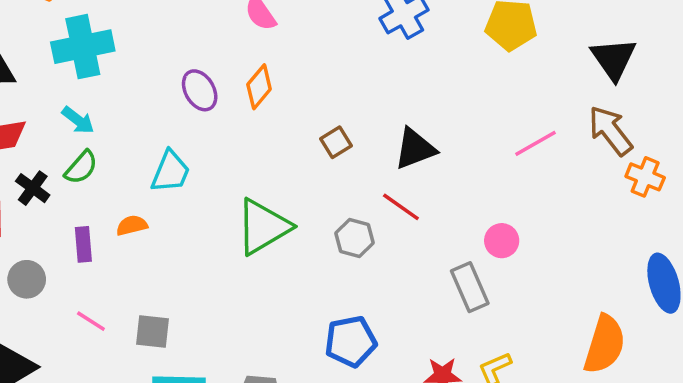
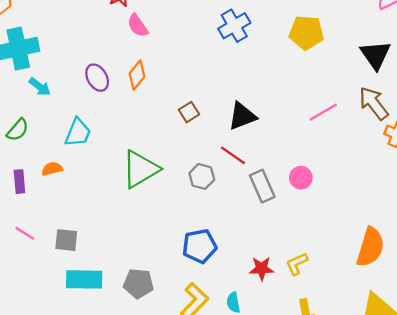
cyan arrow: (78, 120) -> (40, 87), moved
gray rectangle: (470, 287) -> (262, 186), moved

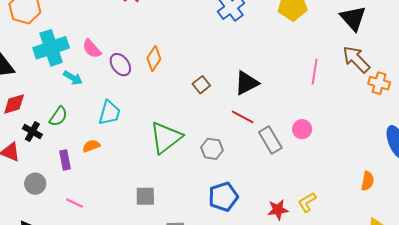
pink semicircle: (138, 26) -> (92, 49), moved
pink line: (323, 112) -> (315, 72), turned -45
gray hexagon: (202, 176) -> (212, 149), moved
gray square: (66, 240) -> (145, 196), moved
orange semicircle: (370, 247) -> (368, 181), size x0.6

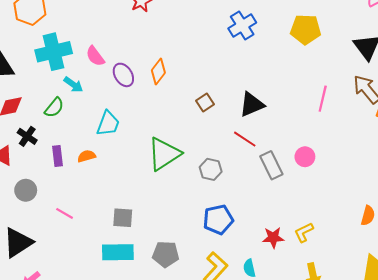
green semicircle: (58, 116) -> (54, 108), moved
purple rectangle: (65, 160) -> (58, 156), moved
gray square: (145, 196) -> (123, 218), moved

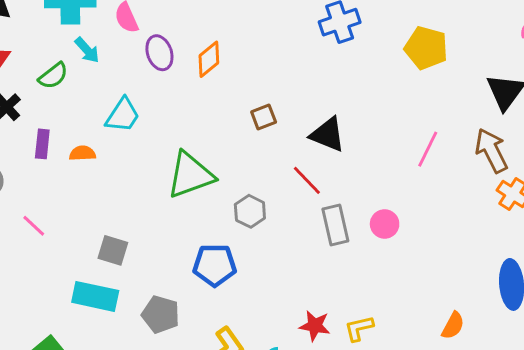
black triangle: (252, 104) -> (328, 135), turned 32
blue pentagon: (218, 220) -> (215, 265), moved

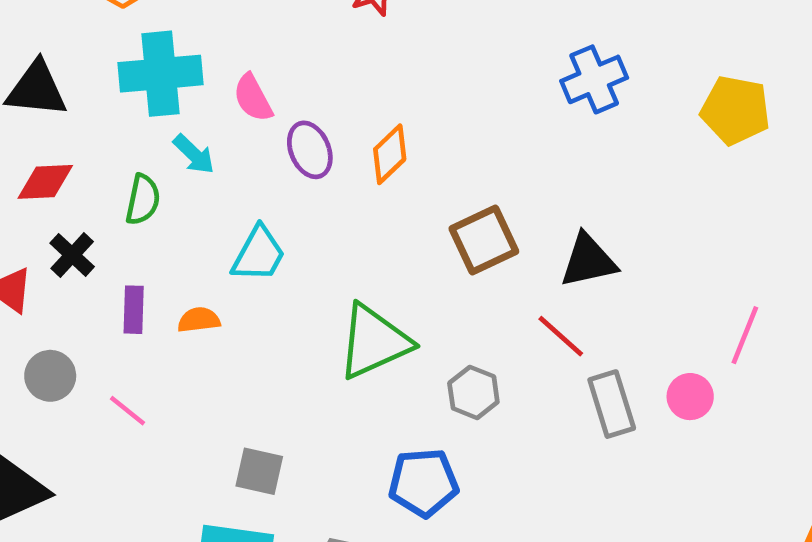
green semicircle: (53, 76) -> (143, 200), turned -36
brown square: (264, 117) -> (484, 240), size x1.6
black triangle: (328, 135) -> (588, 261), turned -30
pink line: (428, 149) -> (745, 335), moved
pink line: (34, 226) -> (127, 411), moved

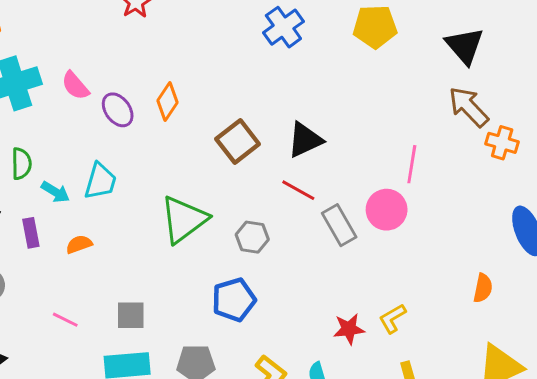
cyan arrow: (194, 154) -> (55, 192), moved
orange semicircle: (199, 320) -> (79, 244), moved
pink circle: (690, 397) -> (387, 210), size x1.4
pink line: (127, 411) -> (65, 320), moved

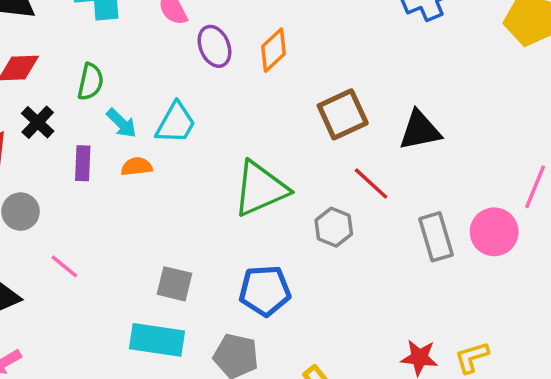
red line: (298, 190) -> (371, 183), moved
orange semicircle: (79, 244) -> (137, 167), moved
blue pentagon: (234, 300) -> (265, 291), moved
pink line: (65, 320) -> (64, 266), moved

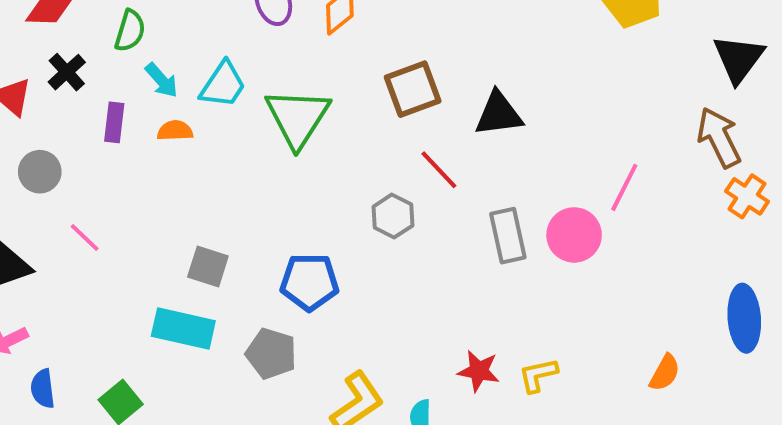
green triangle: (260, 189) -> (298, 118), moved, turned -38

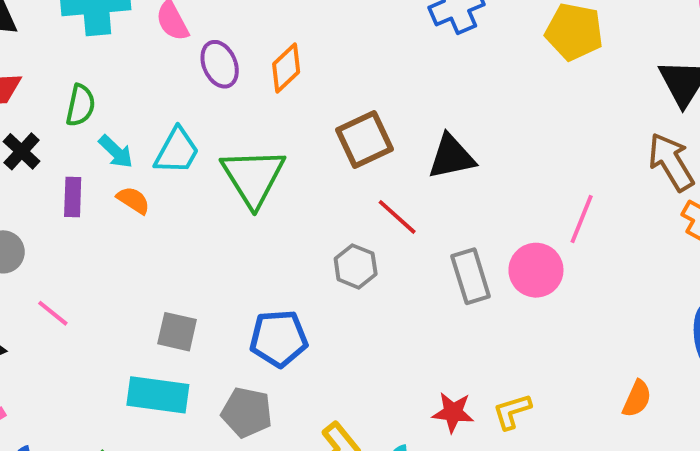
orange semicircle: (175, 131) -> (133, 200), turned 40

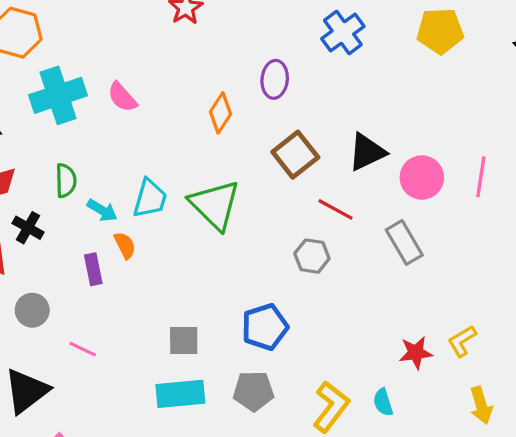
purple ellipse: (220, 64) -> (275, 79), moved, turned 42
purple rectangle: (73, 197) -> (93, 269), moved
orange semicircle: (133, 200) -> (125, 245), turned 44
pink circle: (536, 270) -> (422, 178), moved

